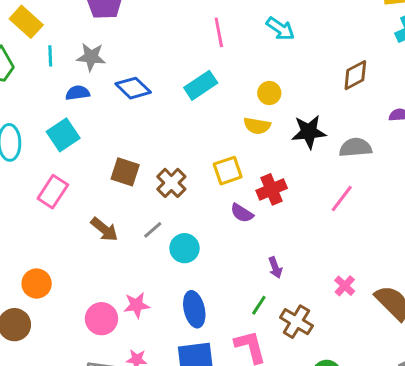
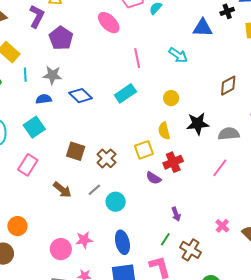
yellow semicircle: (257, 126) -> (164, 131), moved, turned 66

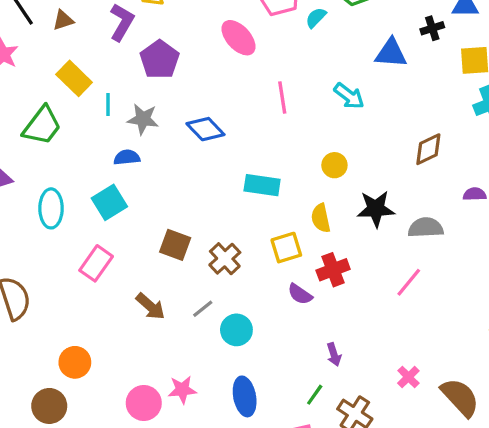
cyan line: (25, 75) -> (108, 104), moved
cyan rectangle: (125, 93) -> (262, 185), moved, turned 40
blue diamond: (80, 96) -> (205, 129), moved

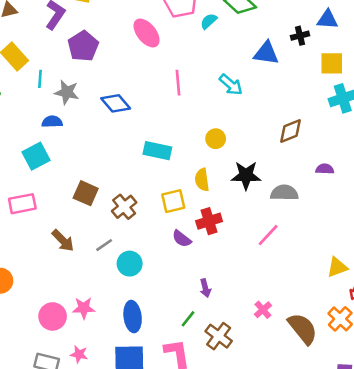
pink rectangle: (96, 263) -> (22, 204), turned 40

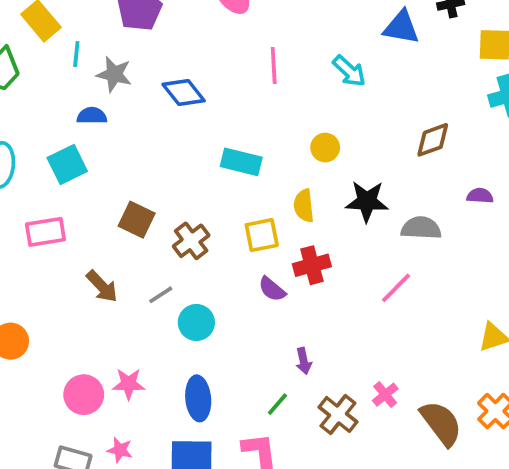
brown cross: (219, 336) -> (338, 414), moved

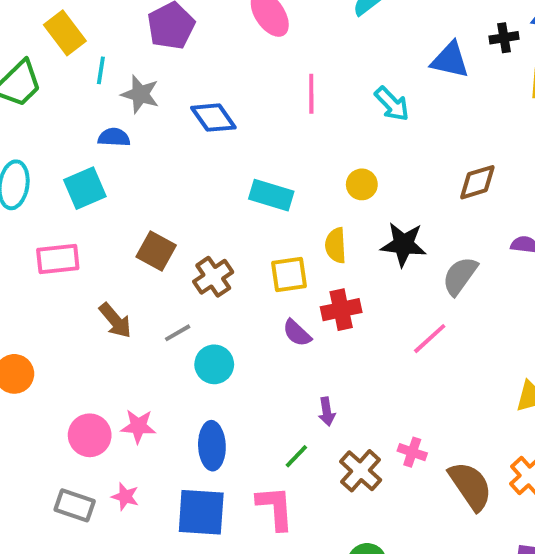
gray semicircle: (421, 228) -> (460, 276), turned -60
pink cross: (385, 395) -> (412, 452), turned -35

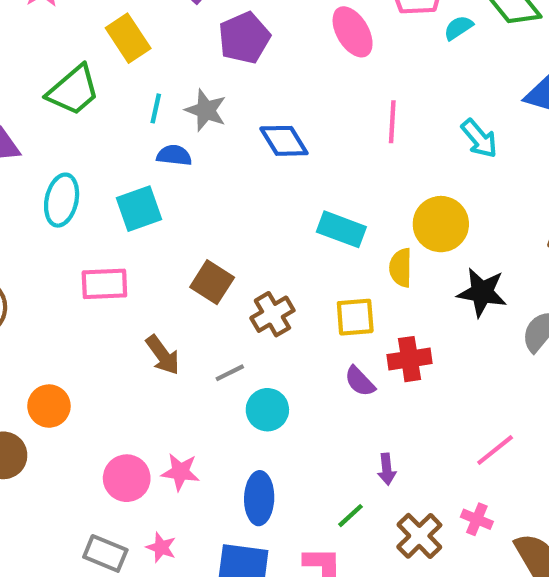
cyan line: (101, 70) -> (156, 108), moved
yellow circle: (362, 184) -> (441, 224), size x1.6
yellow semicircle: (336, 245) -> (401, 268), moved
pink line: (430, 339) -> (495, 450), moved

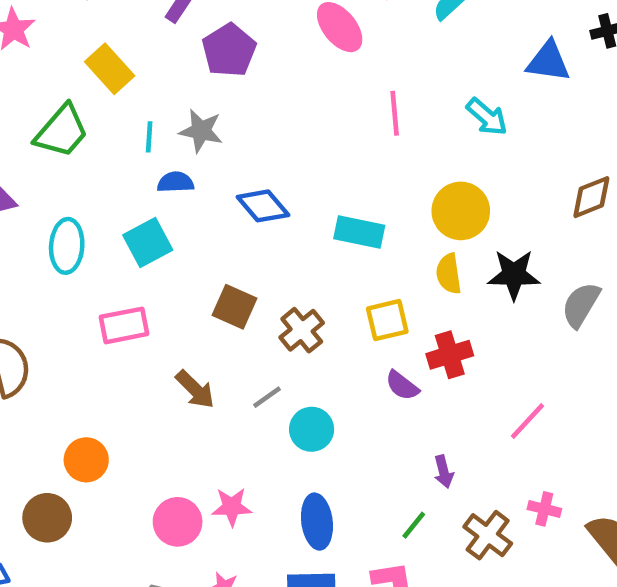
blue diamond: (284, 141) -> (263, 206), moved
yellow semicircle: (401, 268) -> (449, 274), moved
pink line: (495, 450) -> (528, 421), moved

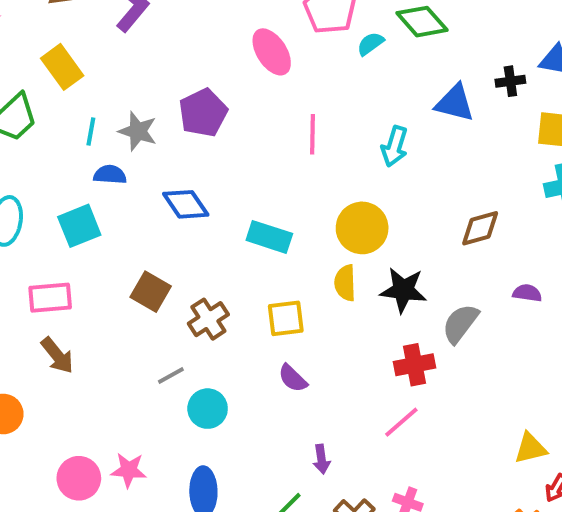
purple pentagon: (229, 50) -> (203, 113), moved
cyan arrow: (487, 117) -> (394, 146), turned 60
red cross: (450, 355) -> (415, 365), moved
brown arrow: (195, 389) -> (57, 355), moved

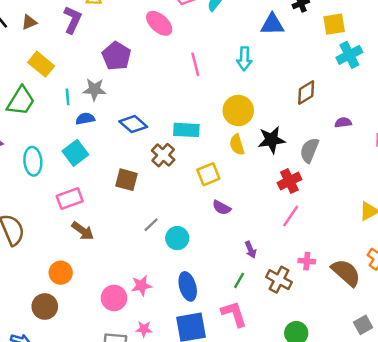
purple pentagon: (203, 113) -> (116, 56), moved
brown cross: (208, 319) -> (163, 155), moved

